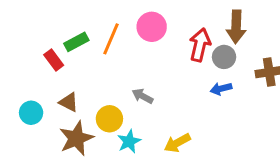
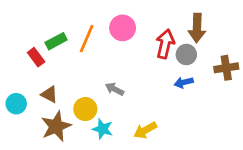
cyan star: (129, 141) -> (103, 129), turned -30

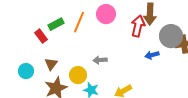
brown arrow: (197, 28) -> (150, 14), moved
gray circle: (186, 55) -> (171, 36), moved, size x1.5
gray arrow: (115, 89) -> (100, 60), turned -32
brown triangle: (49, 94) -> (51, 64), turned 40

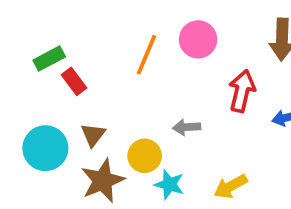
green rectangle: (56, 24) -> (49, 58), moved
red arrow: (138, 26) -> (242, 91), moved
cyan circle: (26, 71) -> (45, 148), size x1.5

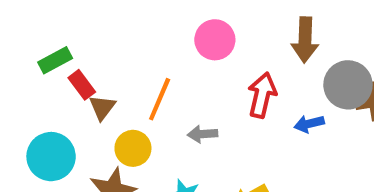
orange line: (147, 55) -> (160, 99), moved
brown triangle: (93, 135) -> (102, 107), moved
yellow circle: (145, 156) -> (133, 148), moved

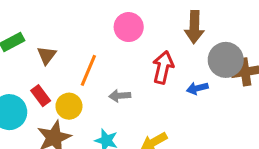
red rectangle: (82, 85) -> (41, 96), moved
brown triangle: (102, 107) -> (47, 55), moved

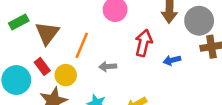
brown triangle: (47, 55) -> (47, 33), size x1.5
gray circle: (226, 60) -> (199, 21), moved

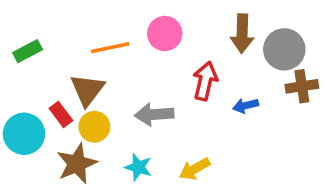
brown triangle: (47, 33) -> (87, 90), moved
orange line: (82, 45) -> (110, 48), moved, turned 55
gray arrow: (108, 66) -> (154, 114), size x1.5

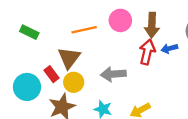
brown arrow: (242, 34) -> (152, 25), moved
green rectangle: (28, 51) -> (29, 32), turned 54
blue arrow: (246, 106) -> (169, 48), moved

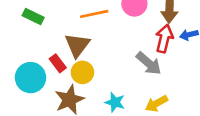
gray arrow: (113, 74) -> (149, 63), moved, turned -135

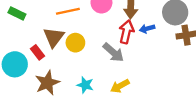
yellow circle: (82, 72) -> (75, 43), moved

